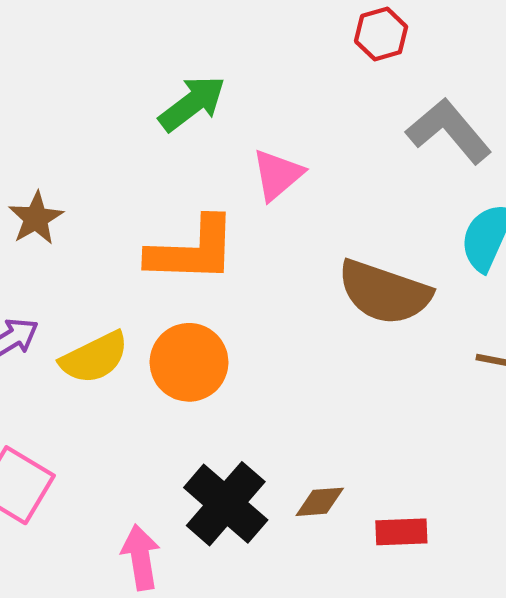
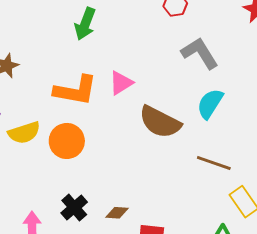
green arrow: (192, 103) -> (85, 24), turned 140
pink triangle: (277, 175) -> (121, 83), moved
black cross: (226, 504) -> (74, 207), size x0.7

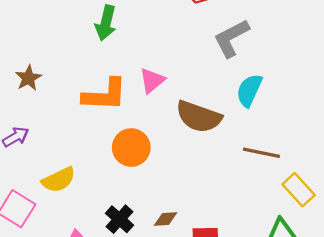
gray L-shape: (200, 53) -> (231, 38), turned -78
yellow semicircle: (24, 133) -> (59, 180), moved
orange circle: (67, 141) -> (131, 148), moved

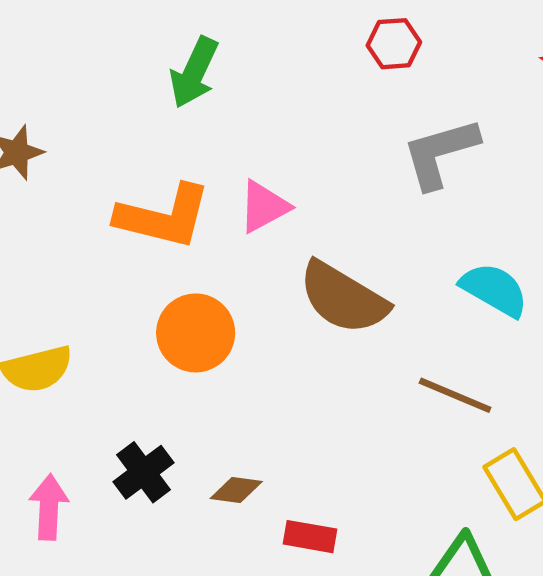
cyan semicircle: (249, 90) -> (494, 290), moved, turned 84

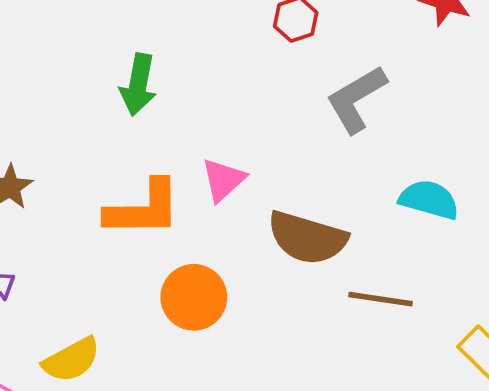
brown line: (455, 395) -> (380, 299), moved

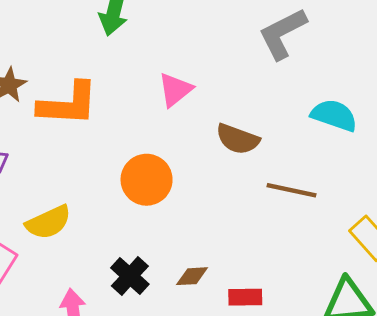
orange L-shape: (143, 209) -> (68, 104), moved
brown semicircle: (307, 238) -> (238, 139), size x0.7

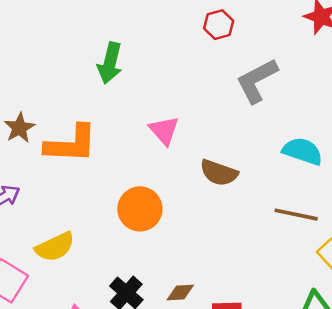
pink triangle: (175, 90) -> (164, 130), turned -32
brown line: (292, 190) -> (296, 215), moved

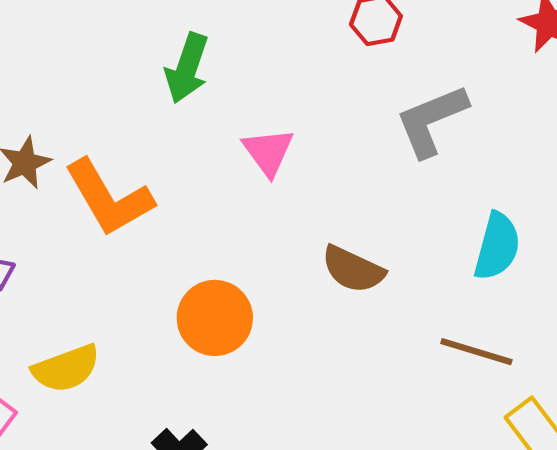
pink triangle: (164, 130) -> (268, 152), moved
orange L-shape: (71, 144) -> (109, 198), turned 52
cyan semicircle: (303, 151) -> (497, 246), turned 81

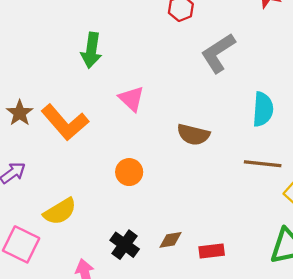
pink triangle: (268, 152) -> (131, 99), moved
orange circle: (215, 318) -> (129, 172), size x0.7

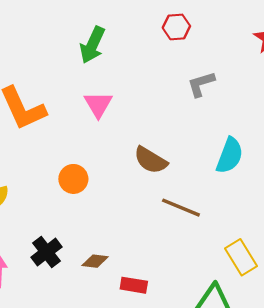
green arrow: (91, 50) -> (92, 45), moved
gray L-shape: (218, 53) -> (201, 84), size x0.7
brown line: (263, 164) -> (181, 208), moved

